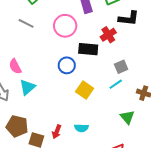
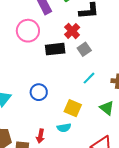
blue circle: (67, 65) -> (39, 92), moved
gray square: (121, 67) -> (84, 49), moved
yellow square: (85, 90) -> (73, 108), moved

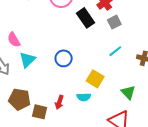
black rectangle: (55, 49) -> (86, 18), turned 54
green triangle: (107, 108) -> (128, 92), moved

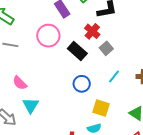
pink semicircle: (14, 40) -> (20, 83), moved
blue circle: (64, 58) -> (82, 84), moved

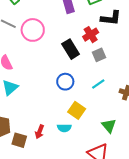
pink circle: (48, 36) -> (33, 30), moved

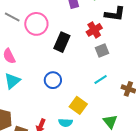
black rectangle: (71, 49) -> (62, 42), moved, turned 54
blue circle: (65, 82) -> (53, 80), moved

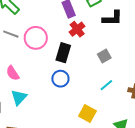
red cross: (94, 30) -> (77, 29), moved
blue circle: (53, 80) -> (60, 79), moved

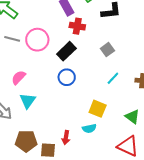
red cross: (77, 29) -> (77, 26), turned -35
black rectangle: (63, 53) -> (66, 51), turned 36
pink semicircle: (13, 73) -> (19, 77), turned 84

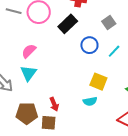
pink semicircle: (19, 77) -> (29, 51), moved
blue circle: (67, 77) -> (89, 45), moved
red arrow: (66, 138) -> (54, 104), moved, turned -32

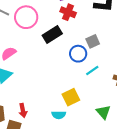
blue circle: (89, 45) -> (78, 54), moved
yellow square: (98, 82) -> (71, 97), turned 30

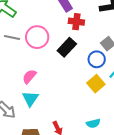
yellow square: (71, 97) -> (96, 84), moved

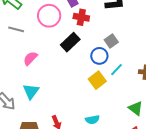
pink circle: (37, 37) -> (49, 16), moved
pink semicircle: (29, 76) -> (30, 58), moved

